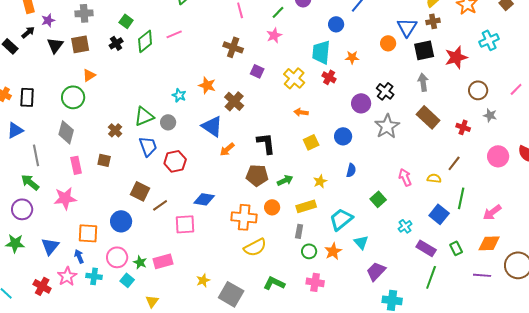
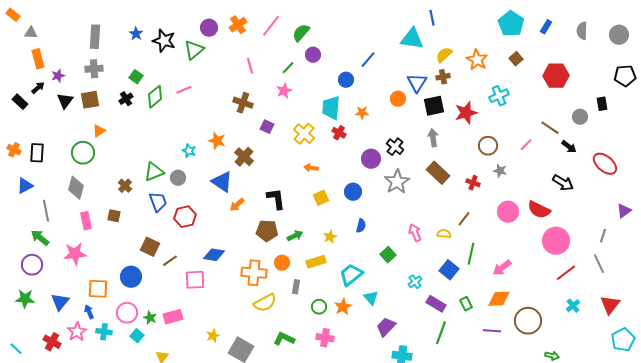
gray rectangle: (299, 231) -> (296, 287), moved

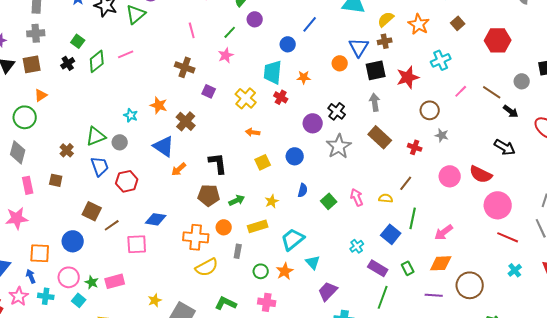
pink line: (526, 145) -> (461, 91), moved
green square: (388, 255) -> (329, 201), moved
red line: (566, 273) -> (508, 237), turned 60

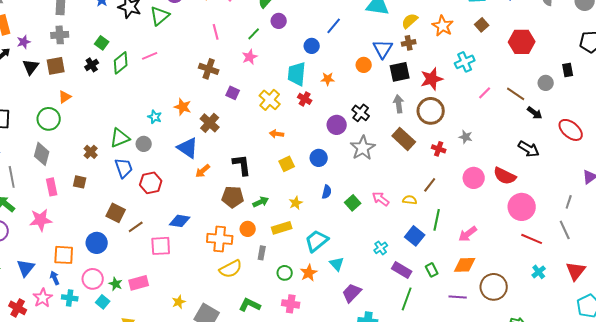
brown circle: (430, 110) -> (431, 111), moved, size x1.4
pink arrow: (357, 197) -> (381, 199), turned -30

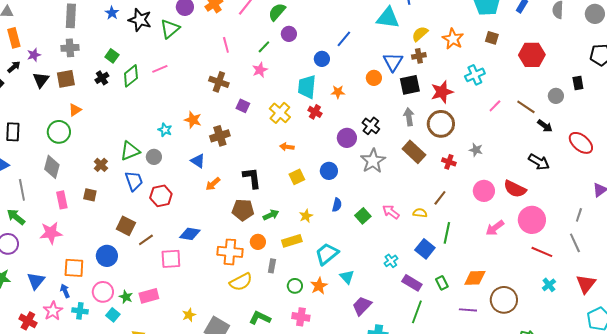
brown square: (482, 25) -> (492, 38), turned -32
brown cross: (210, 123) -> (220, 136), turned 30
blue triangle: (188, 148) -> (198, 161), size x0.7
pink arrow: (468, 234) -> (495, 228), moved

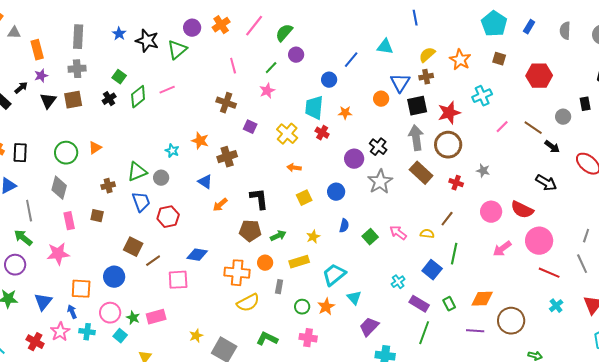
cyan triangle: (388, 18) -> (385, 47), moved, size x0.7
orange rectangle: (14, 38) -> (37, 50), moved
orange triangle: (75, 110) -> (95, 148), moved
gray arrow: (409, 117) -> (416, 138), size x1.4
brown cross: (101, 165) -> (108, 186), turned 32

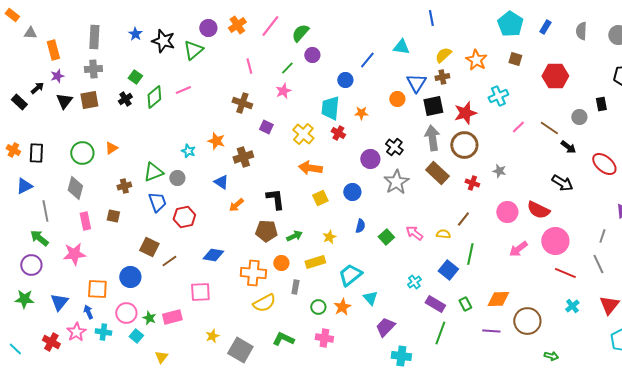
orange arrow: (294, 168) -> (310, 168), size x1.6
pink square: (178, 280) -> (200, 292), moved

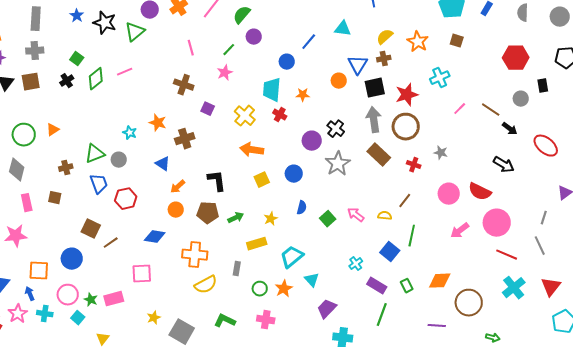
red hexagon: (555, 76) -> (516, 58), moved
orange circle: (281, 263) -> (176, 210), moved
cyan cross: (572, 306) -> (514, 288), size x1.6
purple line: (491, 331) -> (437, 326), moved

